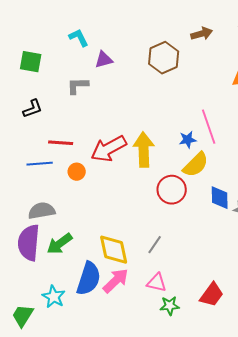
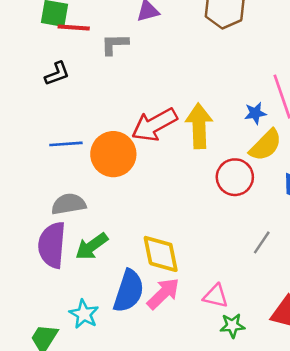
red line: (61, 143) -> (74, 27), moved
orange circle: (77, 172) -> (113, 154), size x2.0
gray line: (155, 245) -> (262, 242), moved

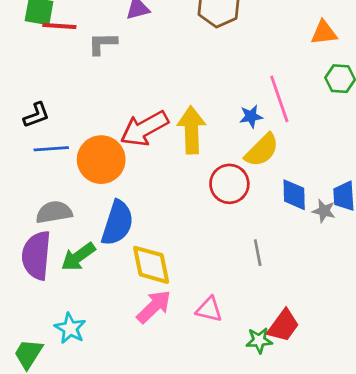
black L-shape: (57, 74) -> (36, 115), moved
gray line: (262, 242) -> (258, 253), turned -45
blue semicircle: (129, 291) -> (117, 223), moved
green star: (232, 326) -> (259, 340), moved

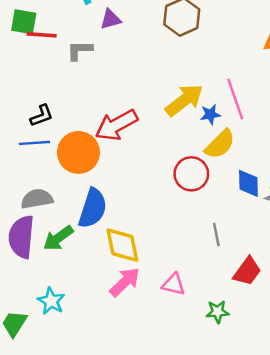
black L-shape: (36, 115) -> (42, 116), moved
yellow arrow: (192, 130) -> (184, 100), moved, turned 54
red trapezoid: (283, 326) -> (247, 271), moved

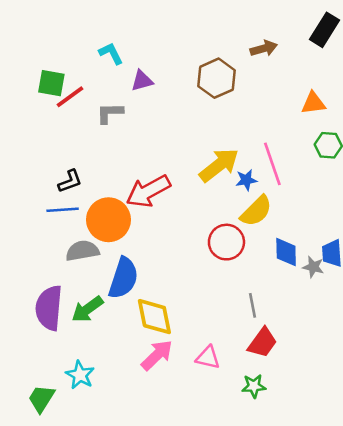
red line: (42, 35) -> (70, 97), turned -40
gray semicircle: (37, 199) -> (82, 251), moved
red trapezoid: (247, 271) -> (262, 343), moved

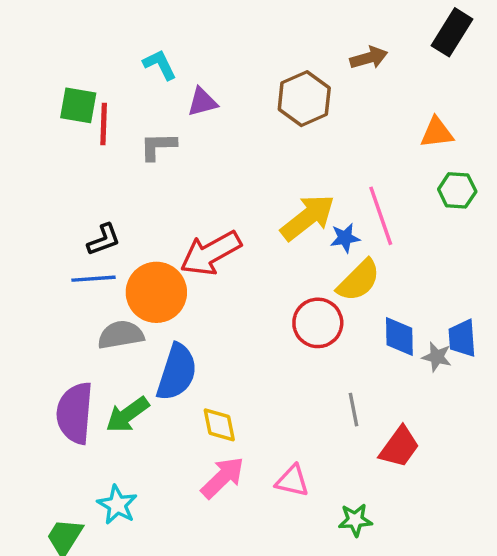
red line: (70, 97) -> (104, 124), turned -52
yellow diamond: (154, 317) -> (219, 425), size x0.7
red trapezoid: (262, 343) -> (399, 447), moved

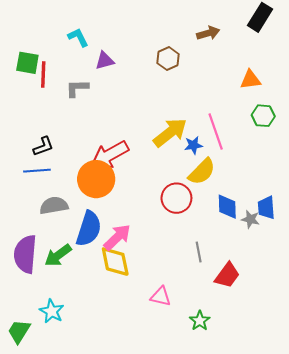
brown hexagon: (304, 99) -> (168, 59), size x0.7
orange circle: (156, 292) -> (96, 179), moved
yellow diamond: (219, 425) -> (115, 262), size x1.4
pink arrow: (223, 478) -> (117, 237), moved
green star: (355, 520) -> (200, 321), turned -30

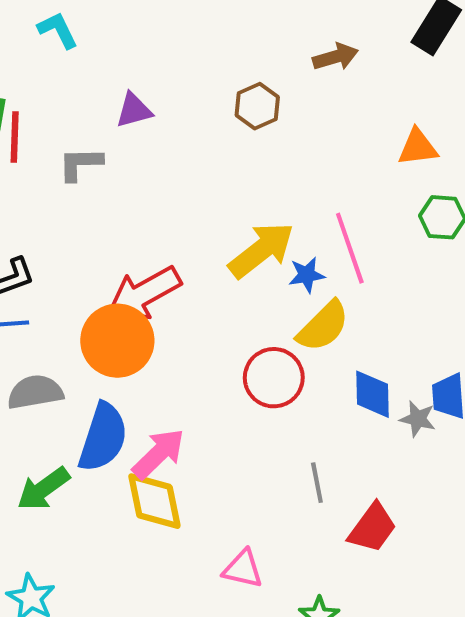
cyan L-shape: (78, 37) -> (58, 30), moved

